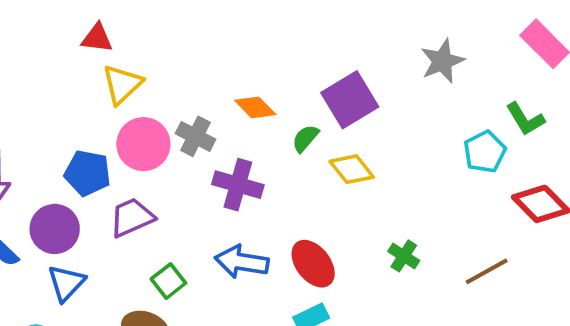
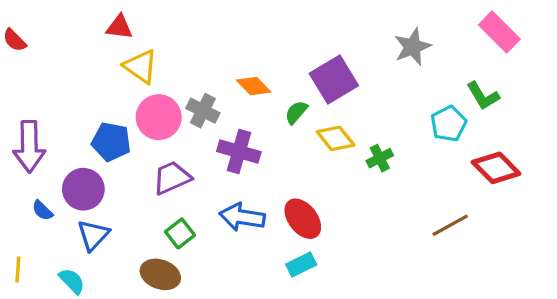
yellow triangle: (122, 84) -> (141, 66), turned -42
purple trapezoid: (132, 217) -> (172, 178), moved
green cross: (404, 256) -> (380, 158), moved, turned 30

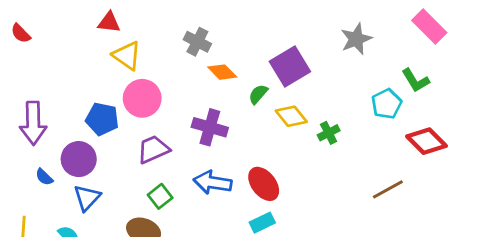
gray cross: (203, 111) -> (197, 42), moved

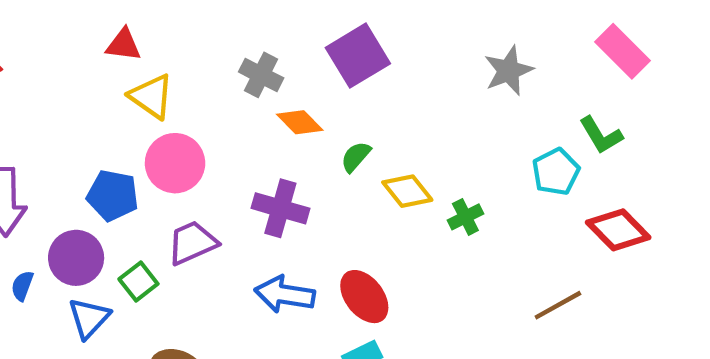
purple square: (290, 67) -> (358, 56), moved
blue semicircle: (44, 177) -> (22, 286), turned 66
green square: (160, 196) -> (138, 281), moved

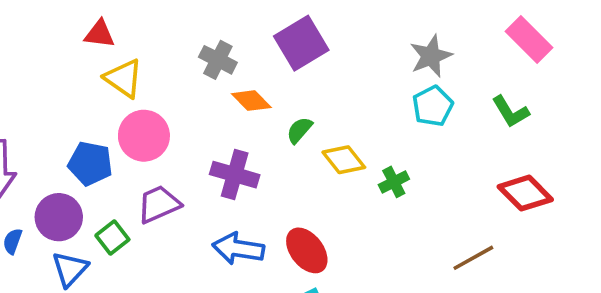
cyan pentagon: (556, 172) -> (433, 106), moved

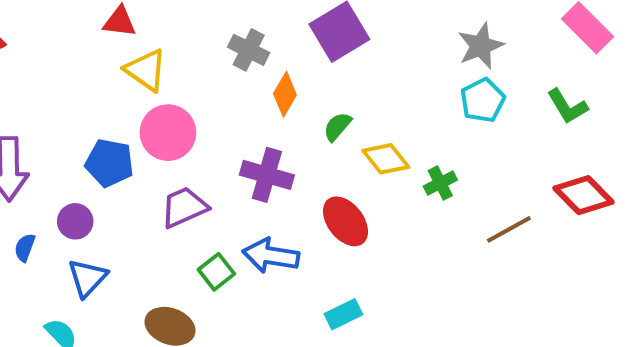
orange diamond: (251, 101) -> (285, 94), turned 75
purple circle: (59, 217) -> (75, 221), size x0.7
green square: (112, 237) -> (216, 272), moved
red ellipse: (307, 250) -> (345, 221), moved
brown line: (473, 258) -> (509, 229), moved

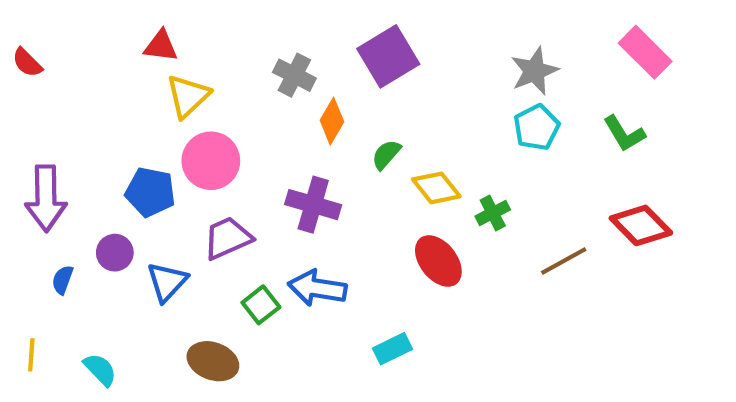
yellow triangle: (146, 70) -> (188, 96), turned 42
red ellipse: (345, 221) -> (438, 261), moved
blue triangle: (87, 278) -> (167, 282), moved

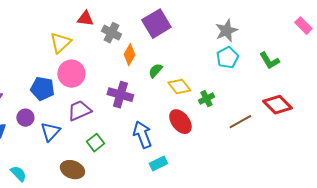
red triangle: (161, 46) -> (85, 19), moved
pink rectangle: (645, 52) -> (303, 26), moved, size x0.7
blue arrow: (317, 288) -> (142, 135), moved, turned 60

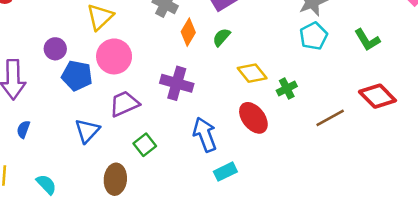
green semicircle: (155, 71) -> (221, 37), moved
purple circle: (25, 118) -> (55, 49), moved
brown ellipse: (72, 170) -> (115, 179), turned 75

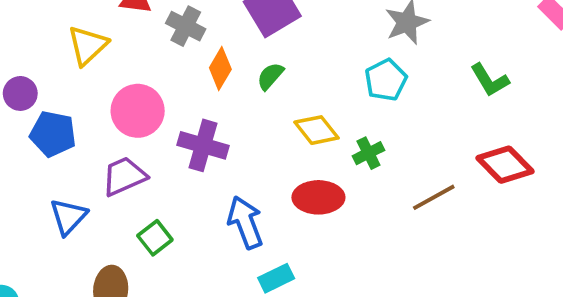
cyan pentagon: (314, 36) -> (386, 80), moved
pink circle: (114, 56) -> (138, 111), moved
red ellipse: (253, 118) -> (318, 197), turned -52

